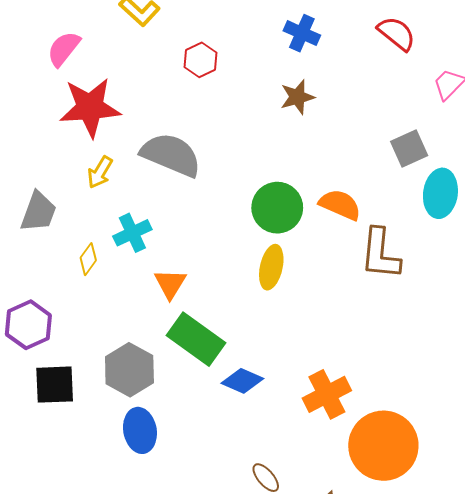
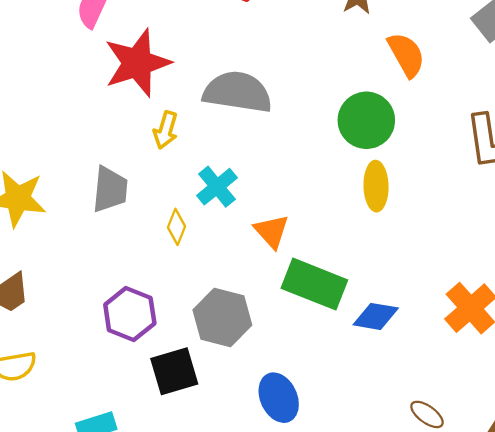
orange semicircle: (340, 205) -> (406, 55), moved, turned 51
gray hexagon: (129, 370) -> (222, 317), moved

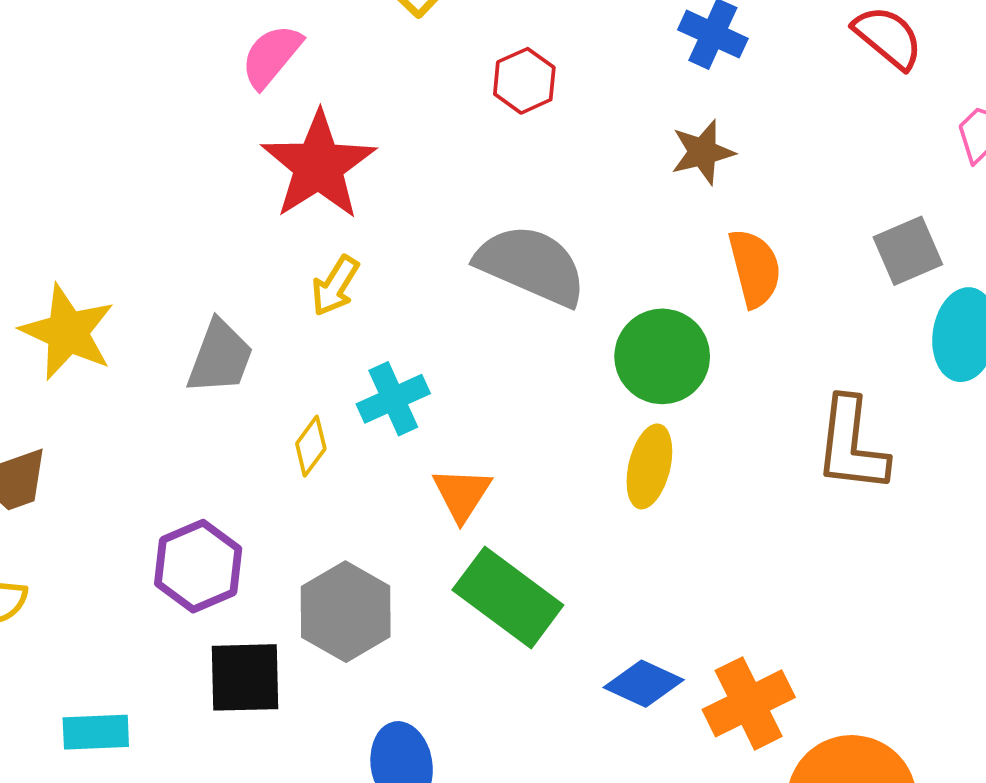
red star: (137, 63) -> (319, 165), turned -30
gray semicircle: (237, 92) -> (531, 265), moved
blue diamond: (376, 316) -> (644, 684), moved

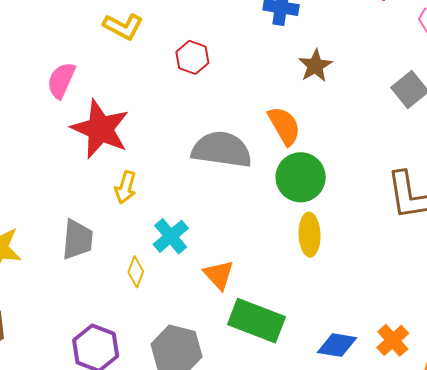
brown star: (703, 152) -> (315, 66), moved
orange semicircle: (755, 268) -> (284, 126), moved
orange cross: (749, 703) -> (393, 340), size x0.7

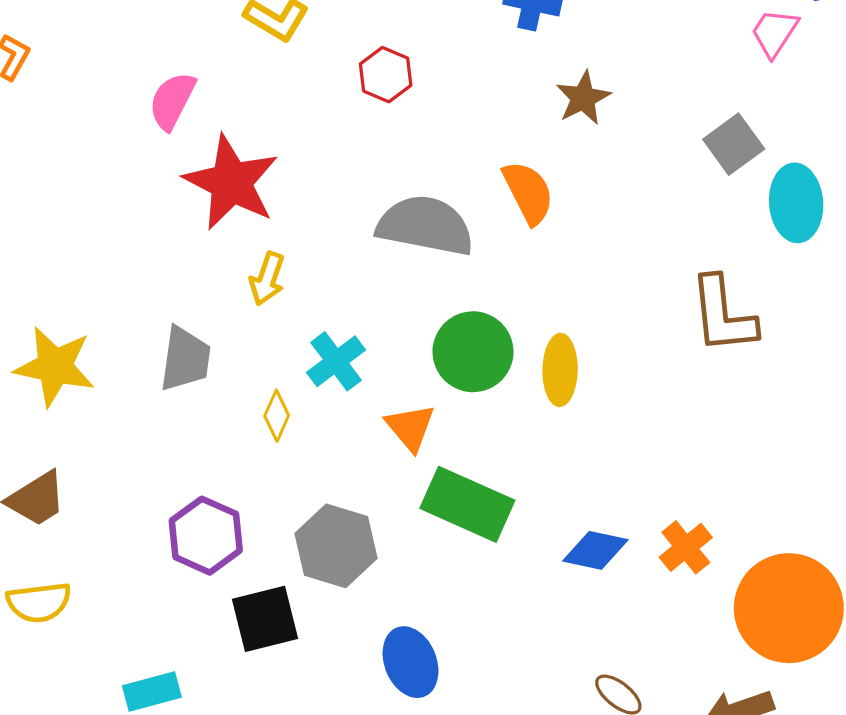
green circle: (301, 177) -> (473, 352), moved

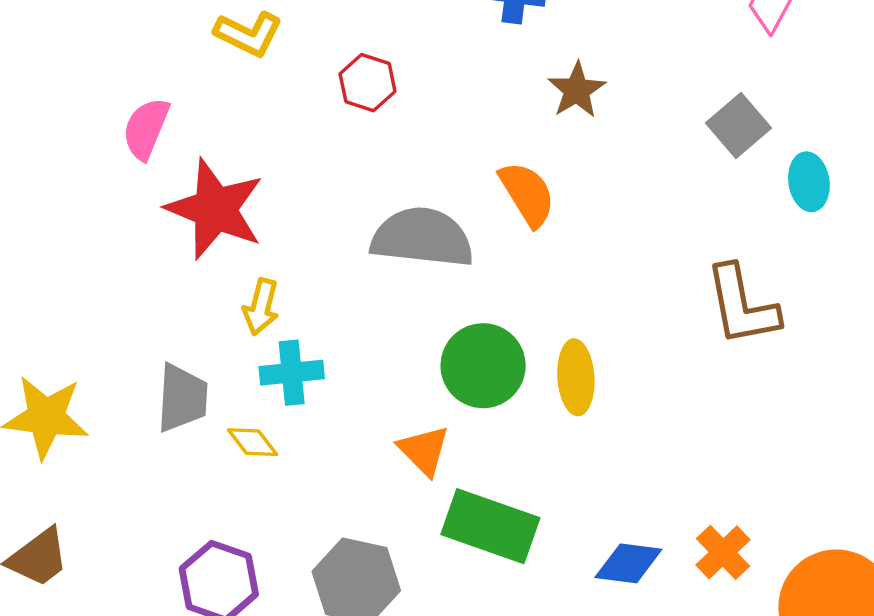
cyan ellipse: (796, 203) -> (809, 182), size x0.7
cyan cross: (336, 361) -> (292, 373), moved, turned 36
yellow diamond: (277, 416) -> (252, 442), moved, turned -57

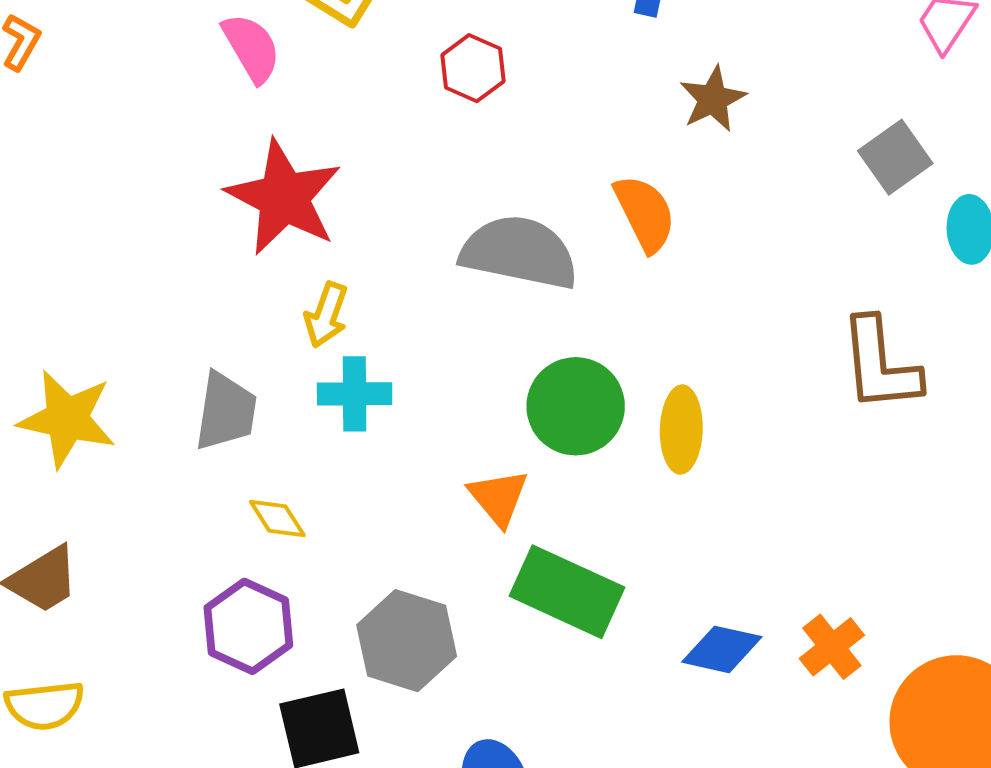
pink semicircle: (146, 129) -> (251, 48), moved, turned 122
yellow diamond: (252, 442) -> (277, 518), moved

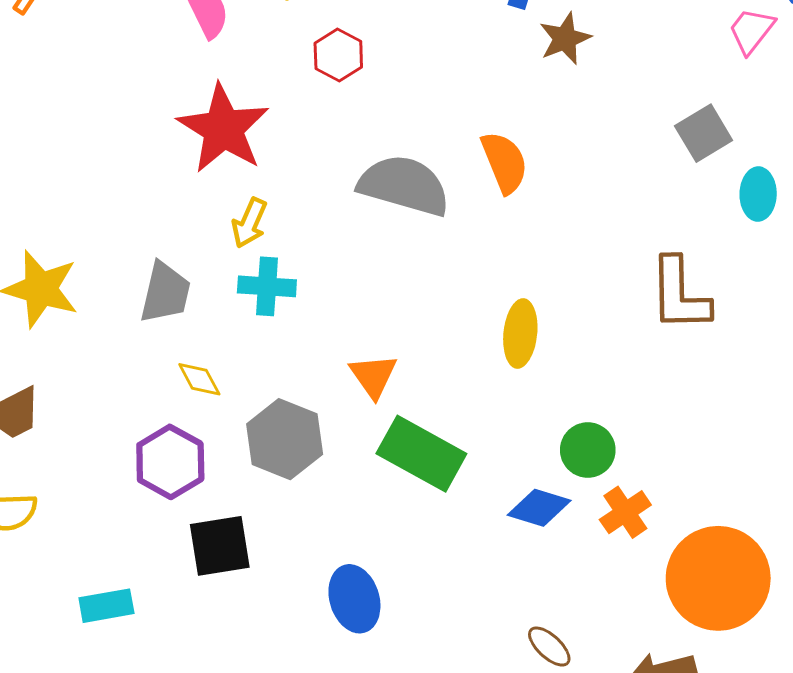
red hexagon: (473, 68) -> (338, 55), moved
brown star: (713, 99) -> (565, 39), moved
green circle: (576, 406) -> (588, 450), moved, size x0.7
gray hexagon: (407, 641) -> (285, 439), moved

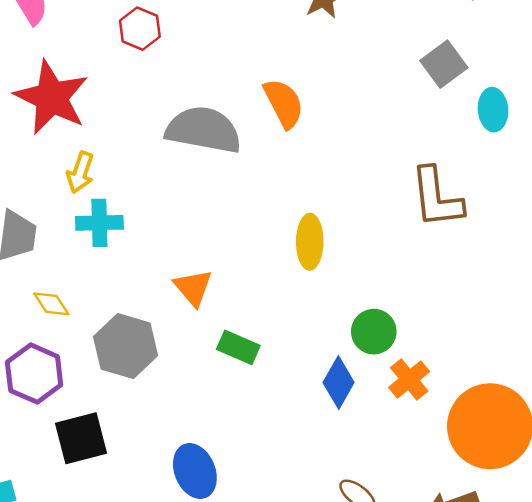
green rectangle: (421, 454) -> (238, 347), size x0.6
blue diamond: (539, 508) -> (339, 382), turned -72

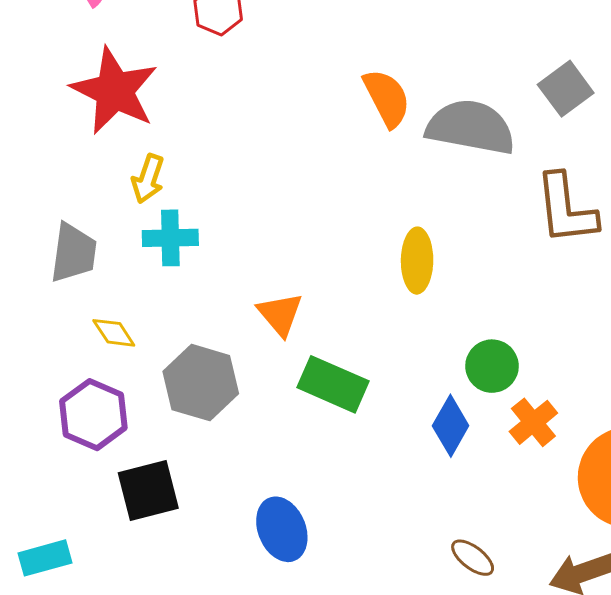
gray square: (444, 64) -> (566, 89), moved
gray semicircle: (203, 130) -> (471, 127), moved
green rectangle: (238, 347) -> (333, 384), size x1.4

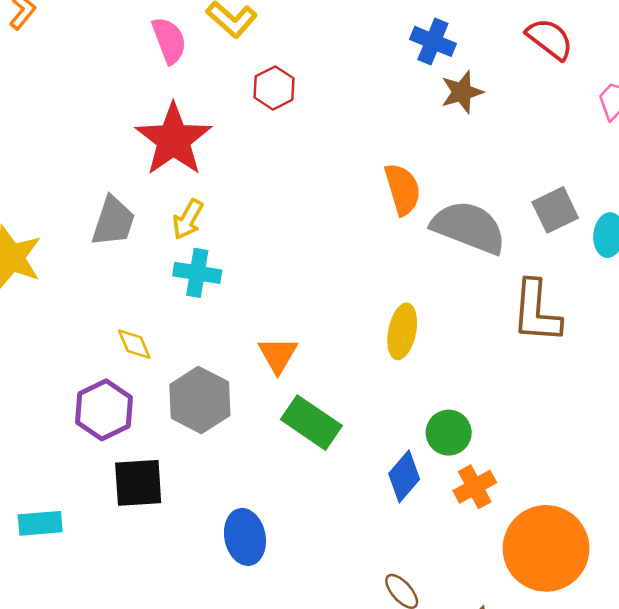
gray trapezoid: (73, 253) -> (113, 221), moved

